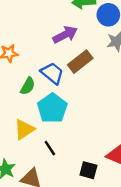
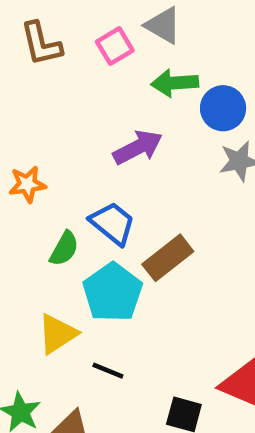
brown rectangle: (80, 62) -> (168, 258), moved
black line: (50, 148) -> (108, 371), turned -35

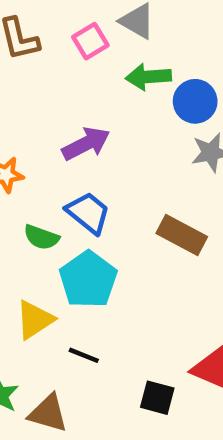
purple arrow: (138, 147) -> (86, 144), moved
green semicircle: (64, 249) -> (41, 237), turned 81
brown rectangle: (168, 258) -> (182, 235), moved, turned 66

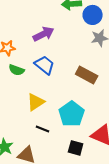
green semicircle: (41, 237) -> (17, 70), moved
cyan pentagon: (88, 280) -> (72, 114), moved
yellow triangle: (35, 320) -> (36, 102), moved

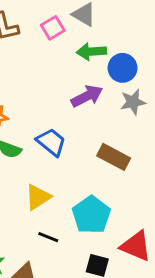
purple arrow: (44, 34) -> (87, 96), moved

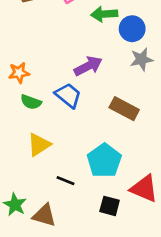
purple arrow: (87, 96) -> (88, 66), moved
yellow triangle: (38, 197) -> (39, 145), moved

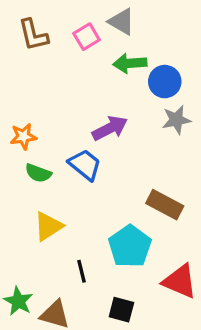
brown rectangle: (124, 109) -> (165, 205), moved
black line: (66, 181) -> (82, 271), turned 54
black square: (110, 206) -> (121, 310), moved

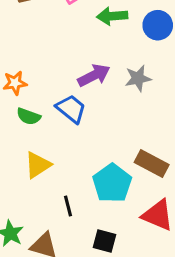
blue circle: (165, 82) -> (158, 25), moved
gray star: (176, 120) -> (138, 78), moved
brown rectangle: (165, 205) -> (152, 163), moved

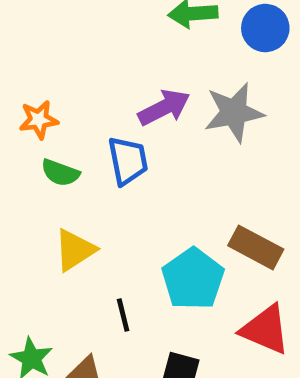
gray star: (138, 78) -> (234, 112), size x1.4
blue trapezoid: (71, 109) -> (128, 161), turned 40

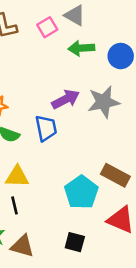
yellow triangle: (75, 250) -> (17, 177), turned 35
black line: (123, 315) -> (14, 205), moved

